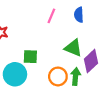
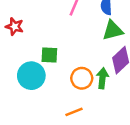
green triangle: (73, 48) -> (113, 30), moved, turned -36

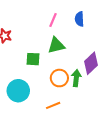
green triangle: (113, 30) -> (56, 45), moved
cyan circle: (31, 76) -> (18, 91), moved

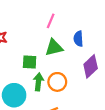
blue semicircle: (79, 19) -> (78, 39), moved
green arrow: (76, 78) -> (38, 82), moved

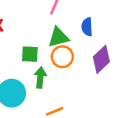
orange circle: (57, 82) -> (62, 57), moved

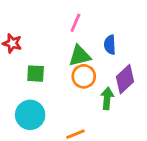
green square: (30, 54) -> (36, 74), moved
green arrow: (40, 78) -> (107, 98), moved

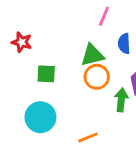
pink line: (75, 23) -> (104, 16), moved

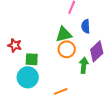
red star: (22, 42) -> (15, 45), moved
green square: (46, 74) -> (32, 59), moved

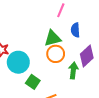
green square: (32, 59) -> (33, 82), moved, turned 32
cyan circle: (28, 77) -> (18, 62), moved

